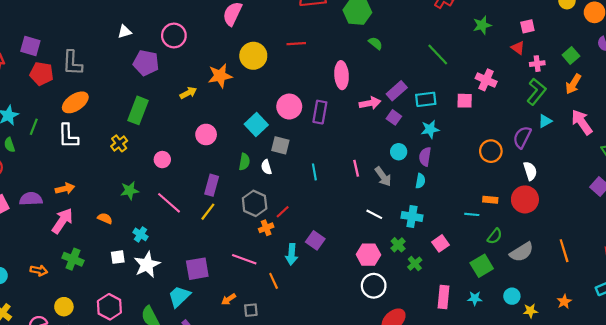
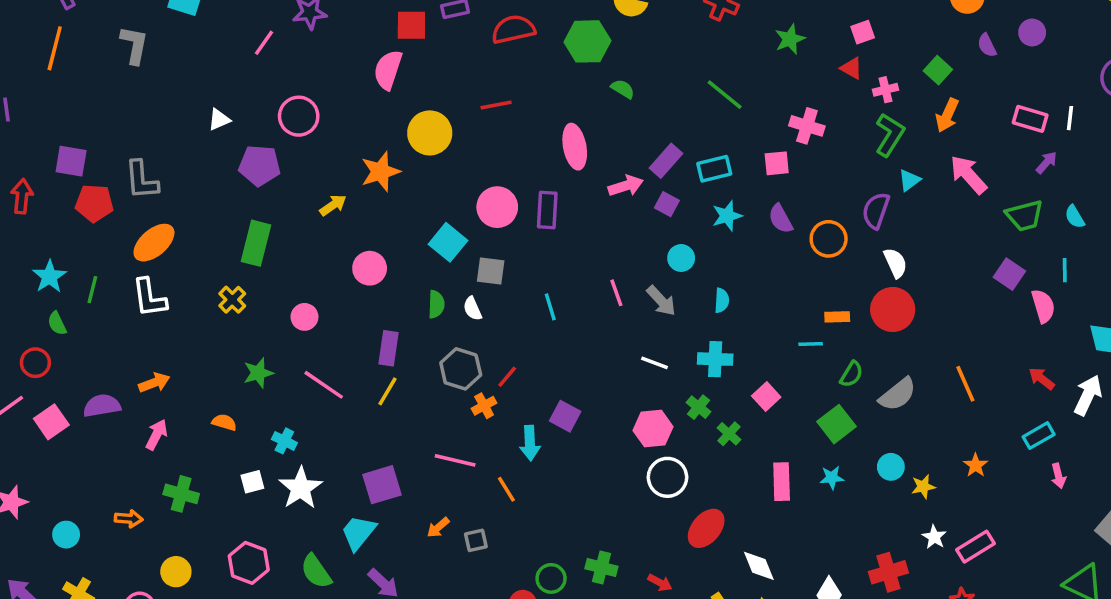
purple semicircle: (425, 157) -> (781, 219), moved, turned -30
pink arrow: (62, 221) -> (157, 435), size x0.7

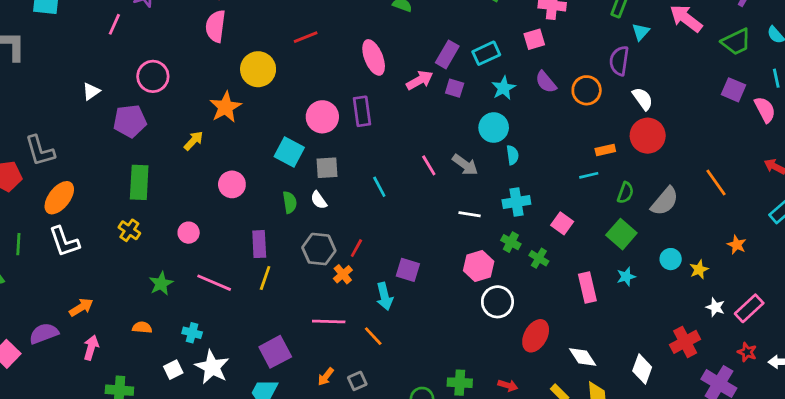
cyan circle: (681, 258) -> (494, 128), moved, size x1.4

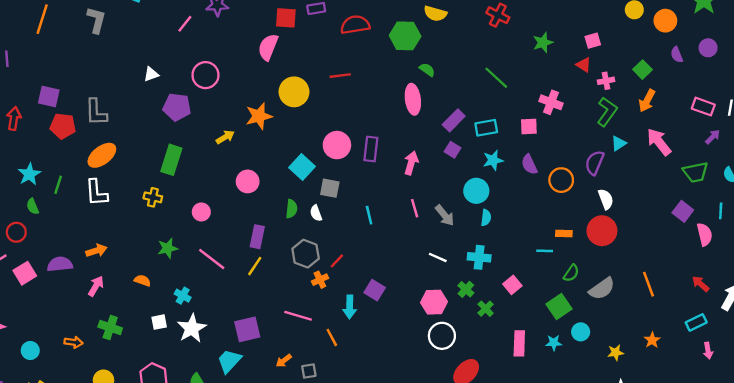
pink ellipse: (374, 57) -> (413, 99), moved
pink arrow: (420, 80) -> (411, 163), moved, turned -60
yellow cross: (129, 230) -> (153, 197), turned -36
cyan circle: (671, 259) -> (581, 332), moved

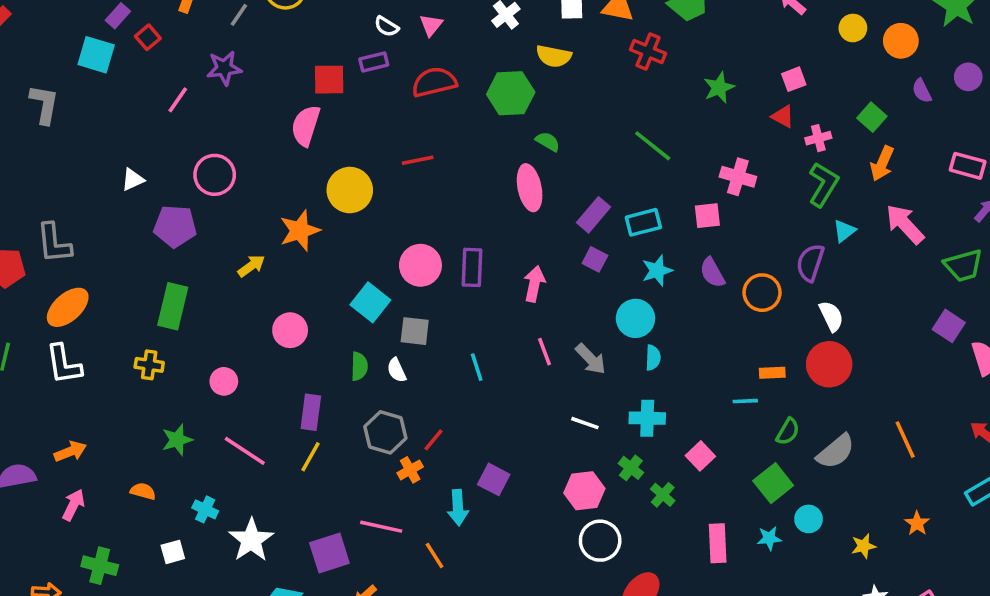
white star: (192, 328) -> (251, 540), moved
purple square: (247, 329) -> (329, 553), moved

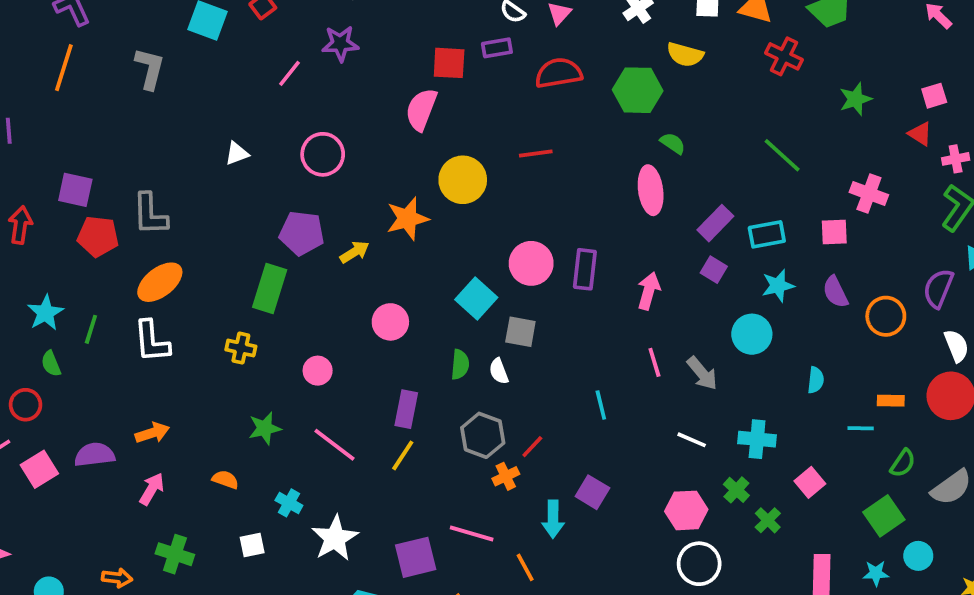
purple pentagon: (175, 226) -> (302, 233), moved
cyan semicircle: (653, 358) -> (816, 380), moved
cyan line: (477, 367) -> (601, 405), moved

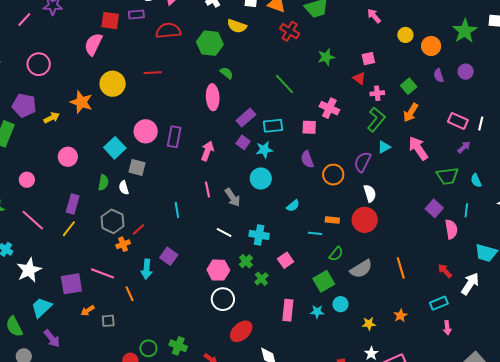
orange star: (407, 219) -> (81, 102), turned 30
cyan star: (778, 286) -> (264, 150), moved
cyan semicircle: (816, 380) -> (293, 206), turned 40

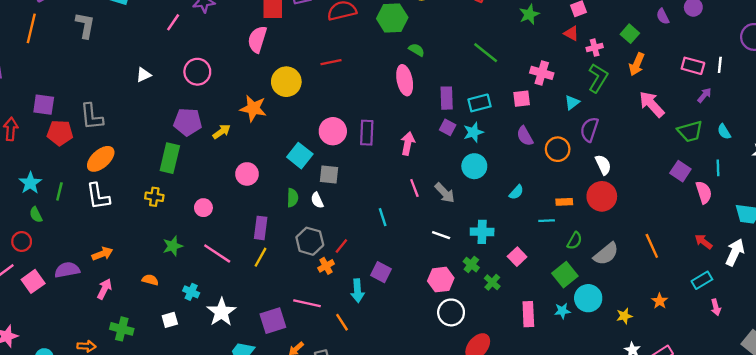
purple rectangle: (246, 118) -> (447, 98), turned -42
cyan triangle: (384, 147) -> (572, 102), moved
cyan circle: (340, 304) -> (588, 298), size x1.5

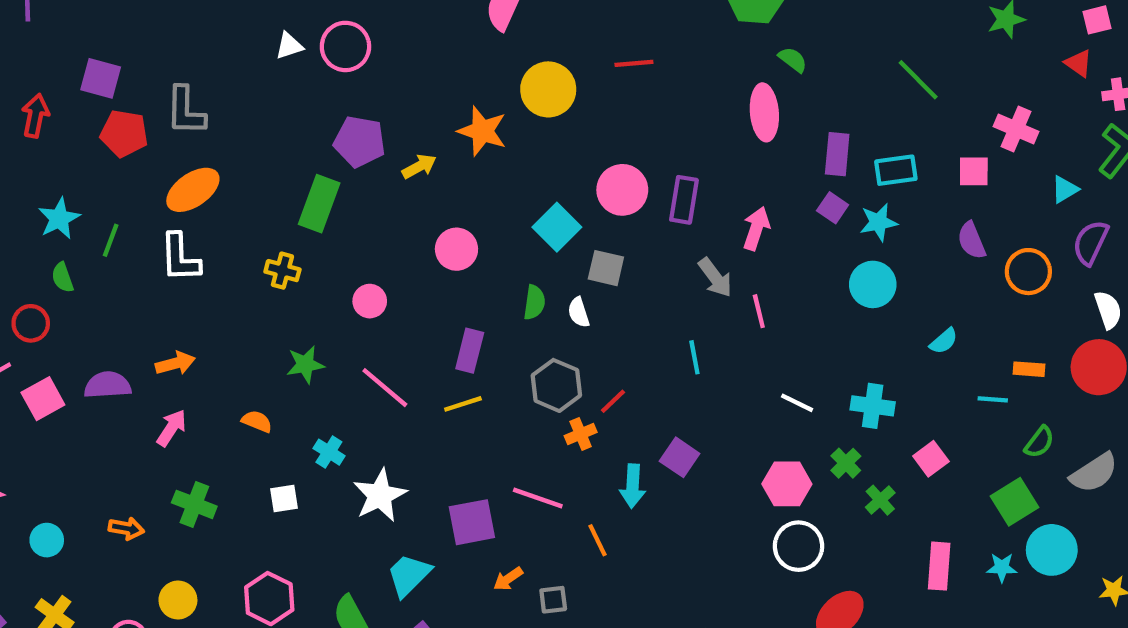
pink circle: (197, 72) -> (345, 46), moved
gray arrow: (445, 193) -> (715, 278), moved
yellow line: (260, 257) -> (463, 404), turned 36

